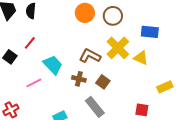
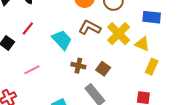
brown L-shape: (90, 56) -> (90, 27), moved
cyan trapezoid: (53, 65) -> (62, 40), moved
yellow rectangle: (165, 87) -> (152, 67), moved, turned -42

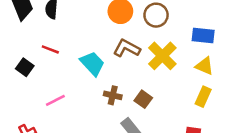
red line: (28, 28) -> (50, 49), turned 72
yellow triangle: (142, 44) -> (204, 66), moved

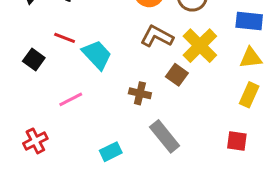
cyan trapezoid: (92, 63) -> (97, 55), moved
yellow triangle: (204, 66) -> (251, 58), turned -30
brown square: (143, 99) -> (177, 75), moved

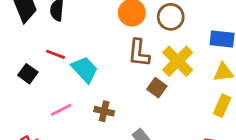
brown L-shape: (157, 36) -> (139, 53), turned -112
brown cross: (140, 93) -> (104, 111), moved

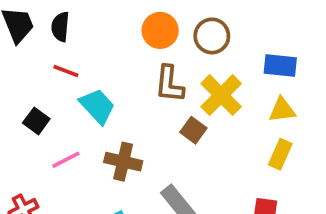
red line: (56, 54) -> (66, 71), moved
black square: (28, 74) -> (36, 121), moved
brown cross: (104, 111) -> (123, 162), size x1.4

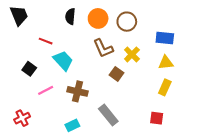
black semicircle: (60, 27) -> (70, 16), moved
brown L-shape: (169, 84) -> (103, 48), turned -30
yellow cross: (221, 95) -> (132, 54), size x0.7

